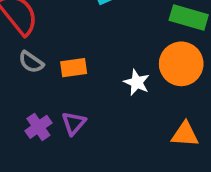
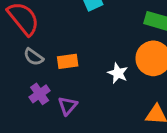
purple cross: (38, 127) -> (40, 94), moved

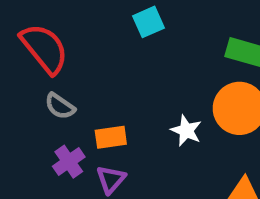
orange rectangle: (68, 61) -> (111, 137), moved

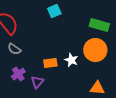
orange rectangle: (111, 137) -> (50, 63), moved

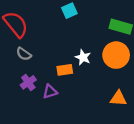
white star: (71, 60) -> (83, 57), moved
purple triangle: (37, 82) -> (50, 92), turned 32

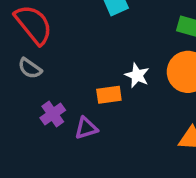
gray semicircle: (24, 54) -> (30, 68), moved

